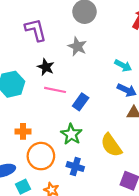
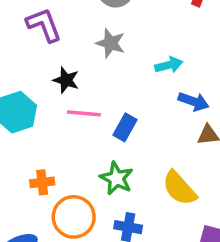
cyan arrow: (123, 66) -> (169, 65), moved, turned -35

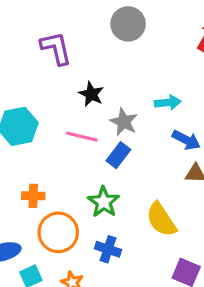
gray star: (111, 43) -> (124, 122), moved
black star: (66, 80) -> (91, 94), moved

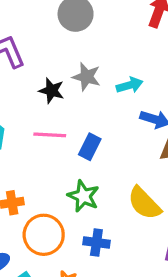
gray star: (124, 122) -> (86, 77), moved

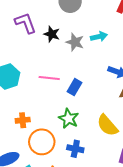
cyan arrow: (130, 85) -> (99, 37), moved
black star: (52, 91) -> (52, 34), moved

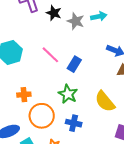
pink line: (49, 78) -> (50, 55), turned 36

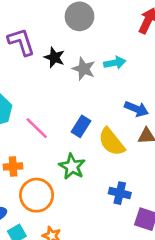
pink line: (50, 55) -> (37, 128), moved
yellow semicircle: (105, 101) -> (112, 142), moved
blue cross: (74, 123) -> (120, 193), moved

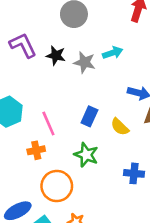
pink line: (37, 128) -> (48, 124), turned 30
yellow semicircle: (112, 142) -> (120, 127), size x0.7
orange cross: (13, 166) -> (36, 150), moved

